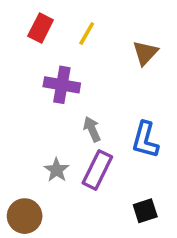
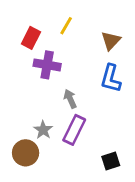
red rectangle: (41, 28) -> (31, 38), moved
blue L-shape: (145, 140) -> (111, 78), moved
brown circle: (25, 216) -> (26, 153), moved

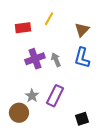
red rectangle: (31, 38) -> (23, 28), turned 56
purple cross: (47, 65) -> (35, 59), moved, turned -30
gray arrow: (70, 99) -> (56, 60), moved

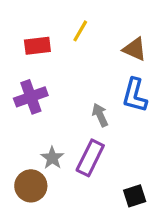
brown triangle: (82, 30) -> (135, 49), turned -49
purple cross: (35, 59) -> (31, 97), moved
gray arrow: (56, 60) -> (100, 115), moved

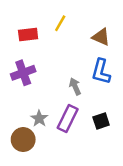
black square: (135, 196) -> (101, 121), moved

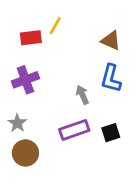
yellow line: (60, 23) -> (55, 26), moved
gray star: (39, 119) -> (17, 123), moved
purple rectangle: (68, 119) -> (74, 130), turned 45

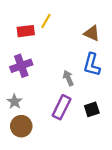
purple rectangle: (74, 130) -> (62, 107), turned -45

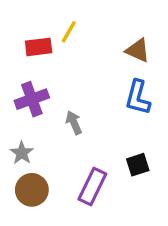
gray arrow: (68, 78) -> (74, 123), moved
purple rectangle: (62, 107) -> (92, 187), moved

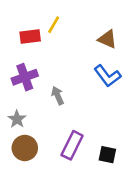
blue L-shape: (138, 97) -> (107, 76), turned -52
black square: (138, 165) -> (107, 155), moved, turned 30

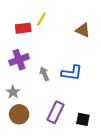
blue L-shape: (107, 76) -> (72, 73), moved, turned -45

